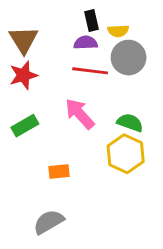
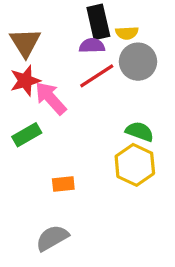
black rectangle: (92, 21) -> (98, 22), size x1.5
red line: (90, 71) -> (97, 76), turned -40
pink arrow: (80, 114) -> (51, 98), moved

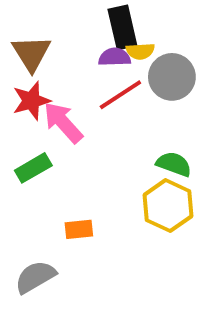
yellow semicircle: (127, 33) -> (140, 51), moved
gray semicircle: (52, 238) -> (35, 277), moved

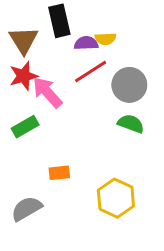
black rectangle: (122, 27) -> (59, 21), moved
gray circle: (172, 77) -> (129, 85), moved
yellow hexagon: (168, 206) -> (116, 198), moved

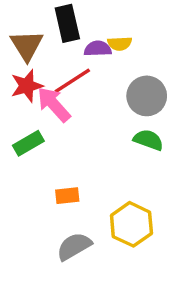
red line: (91, 71) -> (72, 81), moved
gray semicircle: (27, 209) -> (74, 246), moved

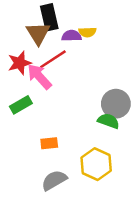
brown triangle: (27, 45) -> (38, 33), moved
gray circle: (147, 96) -> (116, 104), moved
green semicircle: (148, 140) -> (108, 121), moved

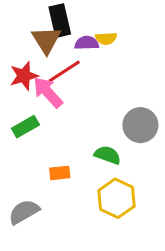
green semicircle: (108, 121) -> (108, 155), moved
gray semicircle: (54, 180) -> (24, 212), moved

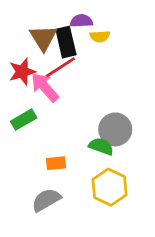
black rectangle: (60, 21) -> (66, 42), moved
purple semicircle: (87, 43) -> (81, 21), moved
gray circle: (140, 125) -> (115, 129), moved
gray semicircle: (24, 212) -> (46, 200), moved

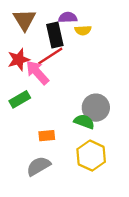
brown triangle: (43, 38) -> (24, 20), moved

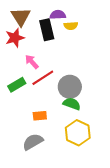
red line: (50, 56) -> (43, 78), moved
red star: (19, 60) -> (15, 38), moved
pink arrow: (37, 72) -> (32, 62), size x0.7
gray circle: (96, 108) -> (70, 87), moved

